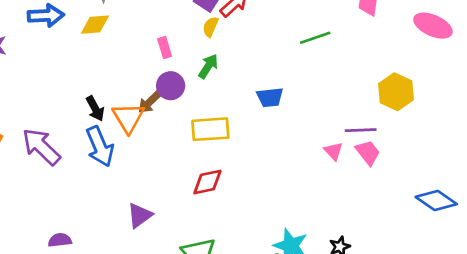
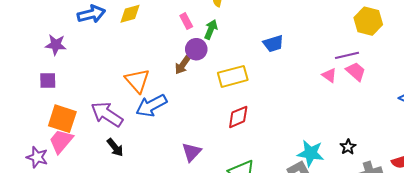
green arrow: (208, 66) -> (211, 29), moved
black arrow: (95, 109) -> (115, 147), moved
orange triangle: (128, 118) -> (137, 81), moved
blue arrow: (100, 147) -> (151, 106), turned 96

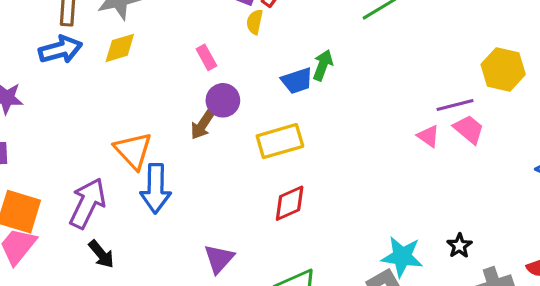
yellow hexagon: (368, 21) -> (503, 69), moved
green arrow: (211, 29) -> (323, 65), moved
blue trapezoid: (273, 44) -> (297, 81), moved
blue arrow: (151, 106) -> (156, 189), turned -60
purple arrow: (107, 114) -> (88, 203), turned 84

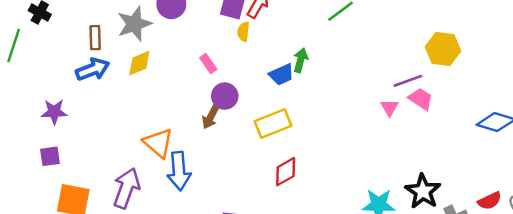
pink triangle: (428, 136) -> (390, 108), turned 30
black star: (459, 246) -> (423, 191), size x1.8

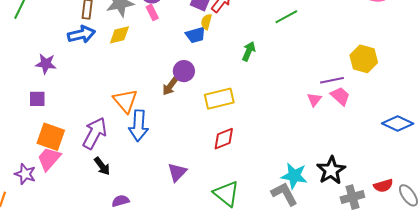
pink rectangle: (208, 64) -> (152, 12), moved
blue trapezoid: (282, 75) -> (195, 35), moved

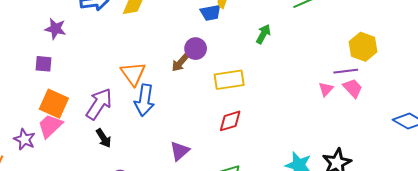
yellow hexagon: (364, 59) -> (363, 47), moved

